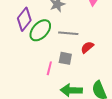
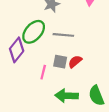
purple diamond: (24, 19) -> (17, 50), moved
red semicircle: (87, 47) -> (75, 62), moved

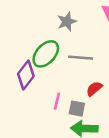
gray square: (60, 62) -> (77, 109), moved

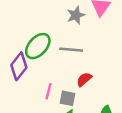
gray star: (67, 22) -> (76, 15), moved

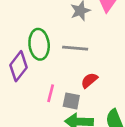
green ellipse: (38, 46) -> (39, 44), turned -48

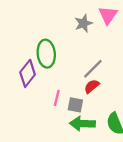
gray line: (75, 48) -> (93, 69), moved, turned -50

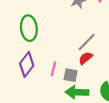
green ellipse: (46, 54) -> (29, 28), moved
purple diamond: (28, 73) -> (27, 64), moved

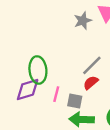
green ellipse: (29, 28) -> (38, 70), moved
purple diamond: (27, 64) -> (28, 89), turned 35

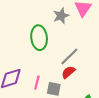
green ellipse: (38, 70) -> (39, 38), moved

